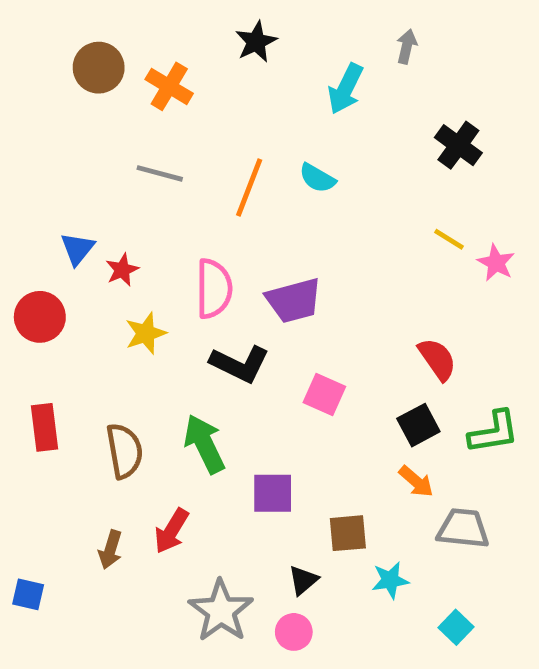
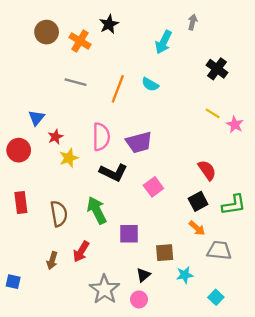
black star: (256, 42) -> (109, 24), moved
red star: (122, 270) -> (55, 137), moved
pink square: (324, 394) -> (153, 187), turned 30

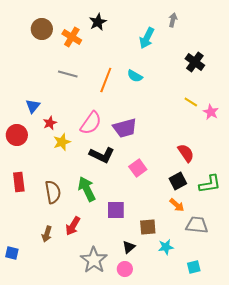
pink semicircle: (101, 137) -> (91, 123), turned 35
cyan square: (216, 297) -> (194, 267), turned 32

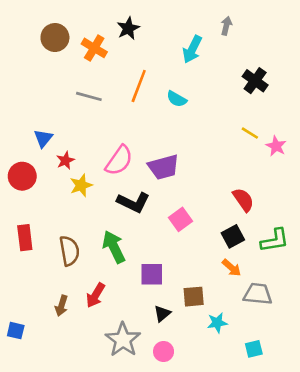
orange line: (106, 80) -> (139, 86), moved
black triangle: (129, 247) -> (162, 314), moved

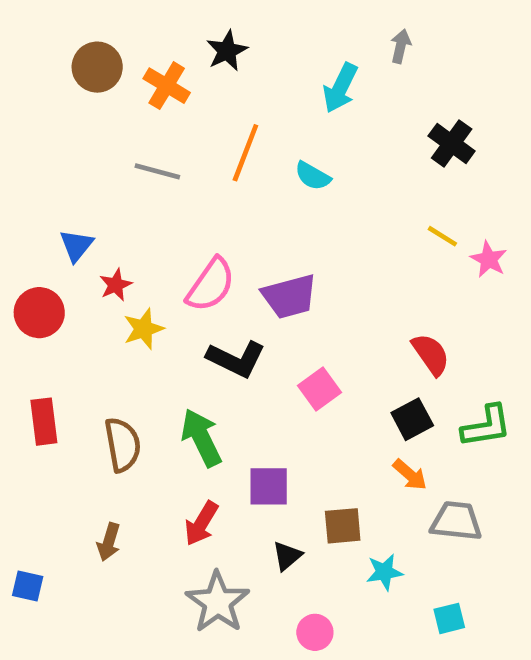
red arrow: (95, 295) -> (201, 523), moved
pink circle: (164, 351) -> (315, 632), moved

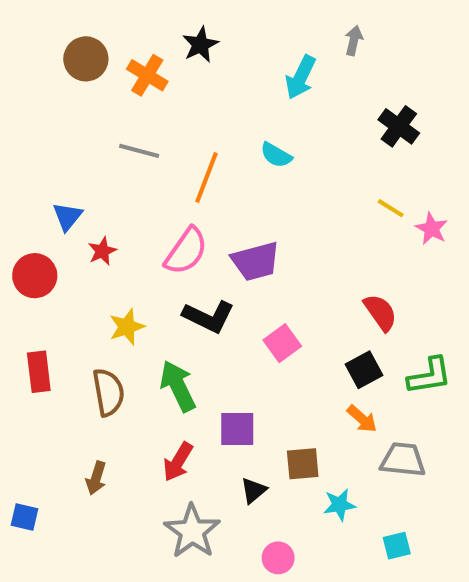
orange line: (245, 153) -> (207, 178), moved
yellow star: (143, 329) -> (127, 327), moved

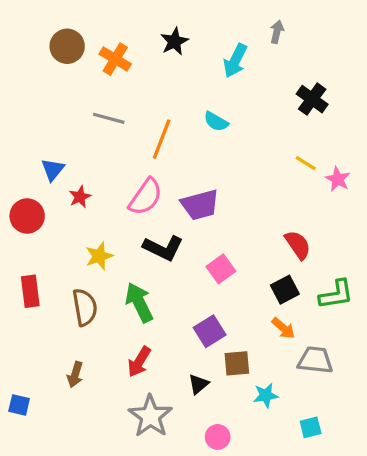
black star: (200, 45) -> (174, 41), moved
purple square: (237, 429) -> (210, 331), moved, turned -32

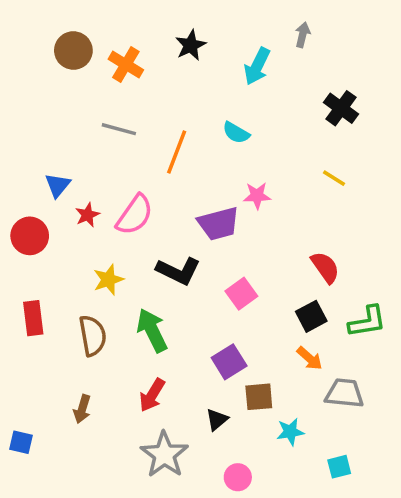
pink star: (338, 179) -> (257, 196), moved, turned -30
pink semicircle: (146, 197) -> (135, 215), moved

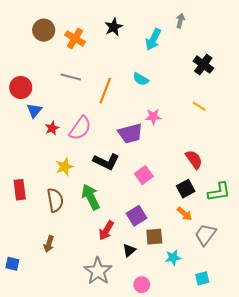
red circle: (30, 236) -> (21, 87), moved
gray trapezoid: (344, 393) -> (205, 235), turned -60
red arrow: (152, 395) -> (106, 230), moved

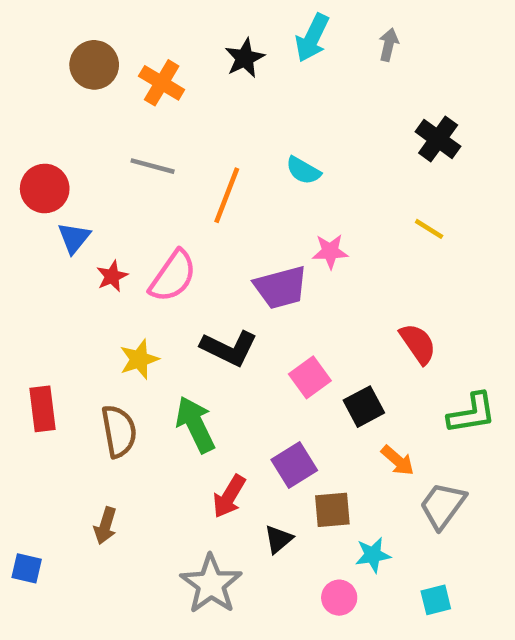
cyan arrow: (153, 39) -> (312, 38), moved
black square: (186, 189) -> (364, 407), moved
pink circle: (142, 285) -> (339, 598), moved

